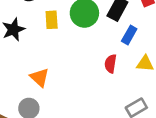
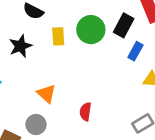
red semicircle: (111, 64) -> (86, 112), moved

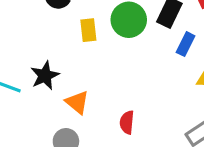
black star: (20, 46) -> (45, 76), moved

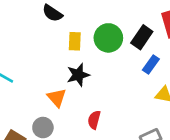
black star: (45, 76) -> (78, 75), moved

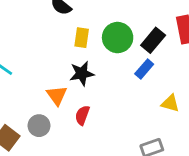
blue rectangle: (151, 64) -> (144, 69), moved
red semicircle: (94, 120) -> (82, 115), moved

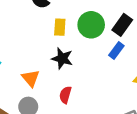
black star: (82, 73) -> (62, 58), turned 30
orange triangle: (57, 95) -> (31, 78), moved

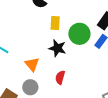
green circle: (91, 25) -> (79, 34), moved

